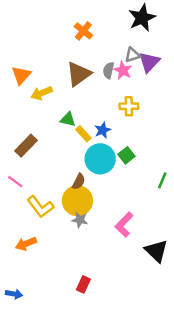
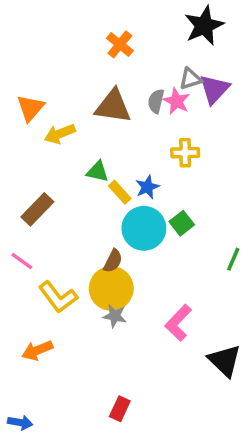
brown triangle: (79, 74) -> (113, 106), turned 44

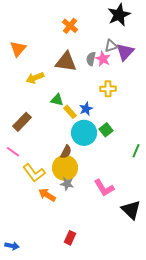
orange triangle: (30, 108) -> (18, 49), moved
pink L-shape: (178, 323) -> (104, 188), turned -75
orange arrow: (37, 350) -> (47, 195), moved, turned 54

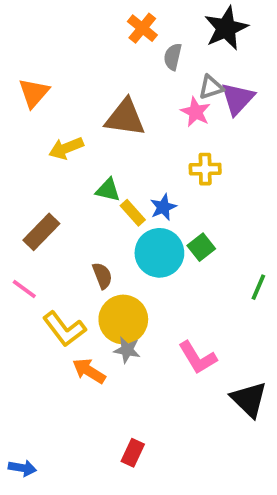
orange cross: (70, 26) -> (142, 28), moved
gray semicircle: (91, 59) -> (173, 57), moved
brown semicircle: (66, 152) -> (102, 276), moved, turned -48

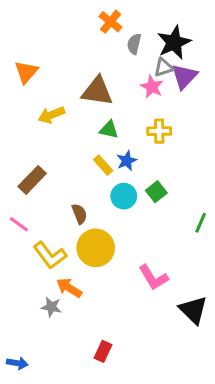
black star: (226, 28) -> (174, 42), moved
green triangle: (108, 190) -> (109, 130), moved
cyan circle: (159, 253) -> (124, 196), size x0.7
gray star: (127, 350) -> (51, 307), moved

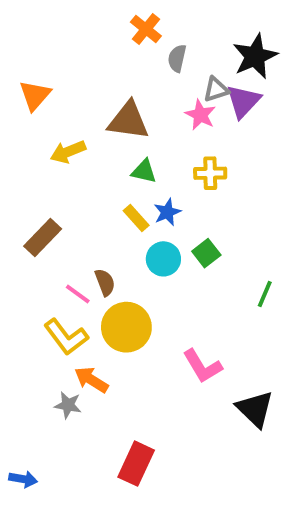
black star: (174, 42) -> (255, 56), moved
pink line: (19, 224) -> (78, 294), moved
red rectangle: (103, 351) -> (136, 464), size x1.5

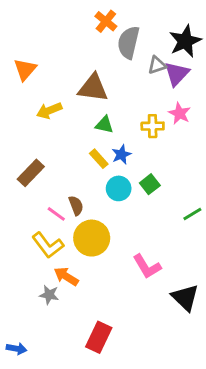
gray semicircle: (177, 58) -> (129, 43), size x1.6
pink star: (200, 115) -> (180, 113), moved
green line: (265, 294) -> (192, 214), turned 36

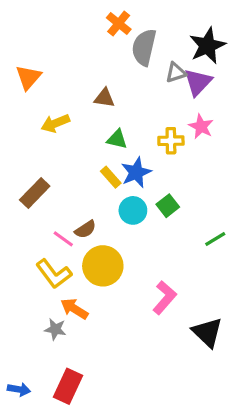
brown triangle: (93, 88) -> (104, 98), size x0.6
blue star: (121, 154) -> (136, 172), size x1.4
brown semicircle: (76, 205) -> (85, 229), turned 78
pink L-shape: (147, 266) -> (165, 298), turned -108
red rectangle: (99, 337) -> (68, 386), moved

